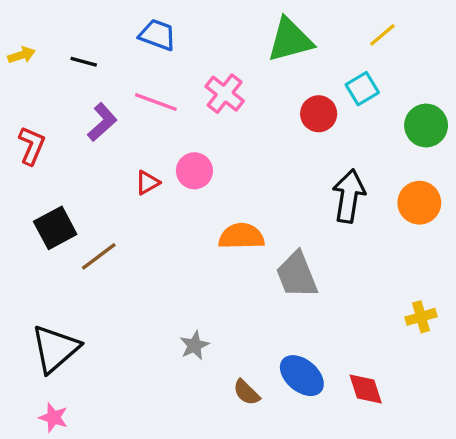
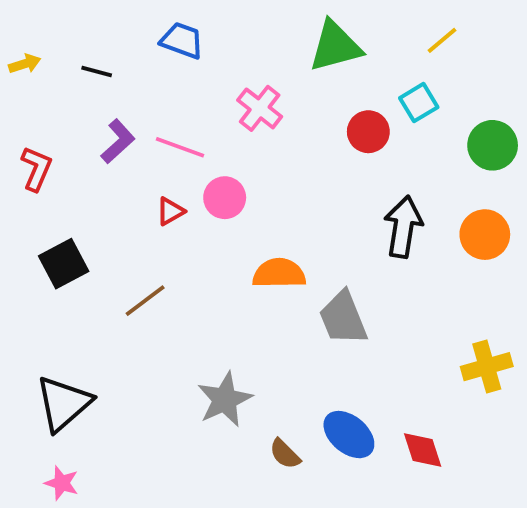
pink line: (156, 102) -> (180, 147), moved
brown line: (99, 256) -> (145, 301), moved
yellow cross: (421, 317) -> (487, 367), size x1.4
gray star: (194, 345) -> (225, 400), size x1.6

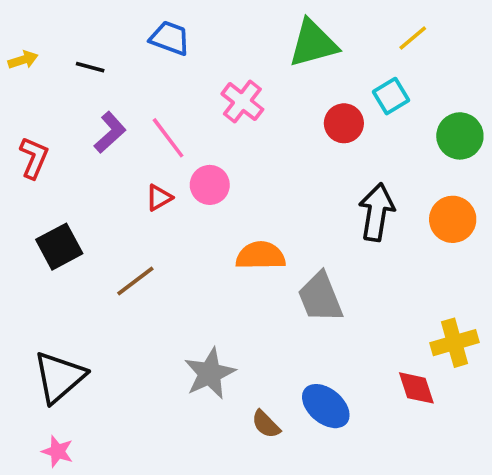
pink line: (180, 147) -> (168, 138), turned 33
red diamond: (423, 450) -> (416, 388), moved

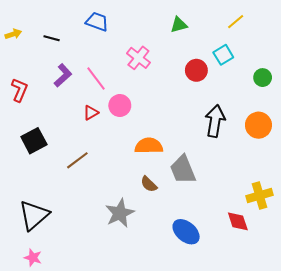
green triangle: (313, 44) -> (179, 25), size x0.6
green circle: (460, 136) -> (263, 78), size x0.7
brown semicircle: (266, 424) -> (149, 184), moved

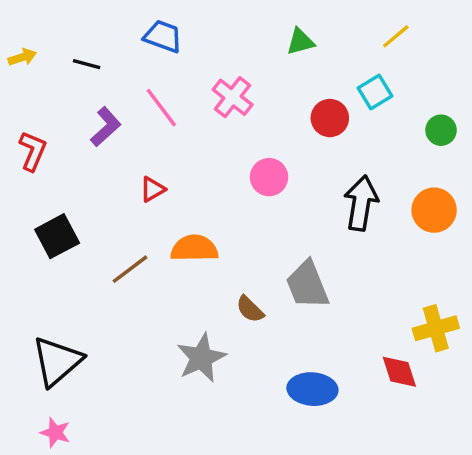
pink line: (96, 79) -> (161, 108), moved
pink circle: (120, 105) -> (269, 177), moved
orange semicircle: (149, 146) -> (194, 248), moved
blue ellipse: (186, 232) -> (312, 389), turned -36

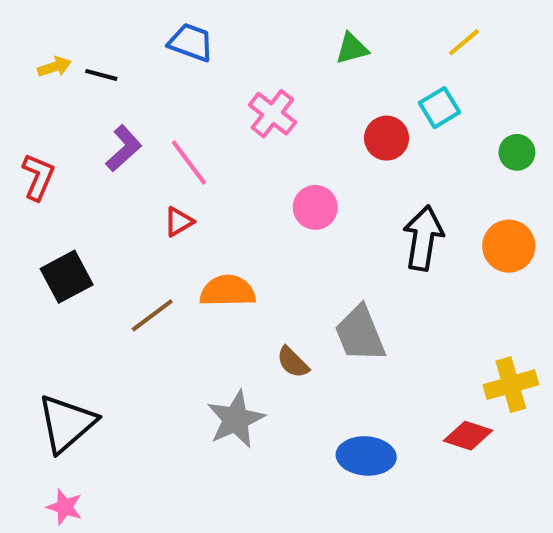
yellow arrow: (22, 57) -> (54, 67), moved
pink line: (161, 108) -> (189, 163), moved
red diamond: (399, 372) -> (468, 436), turned -54

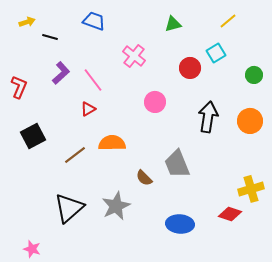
yellow arrow: (54, 67) -> (27, 22), moved
black triangle: (67, 423) -> (69, 208), moved

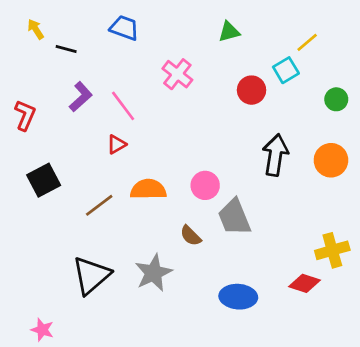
yellow line: (228, 21) -> (307, 42), moved
yellow arrow: (27, 22) -> (36, 29), turned -105
pink circle: (155, 102) -> (205, 185), moved

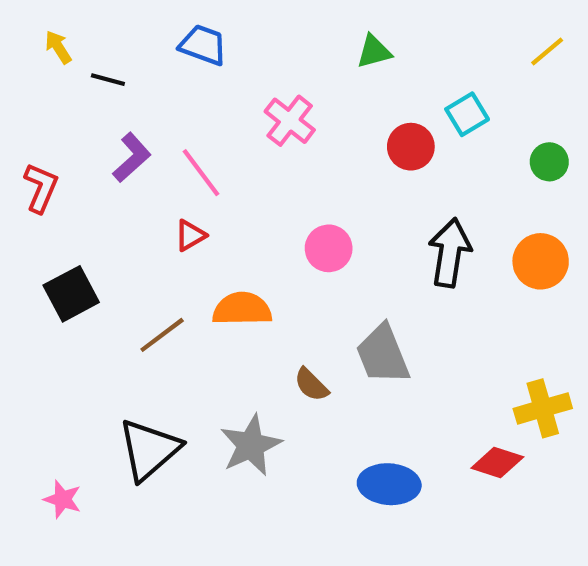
yellow line: (307, 42) -> (547, 52), moved
pink circle: (205, 185) -> (329, 248), moved
pink star: (42, 330) -> (63, 499), moved

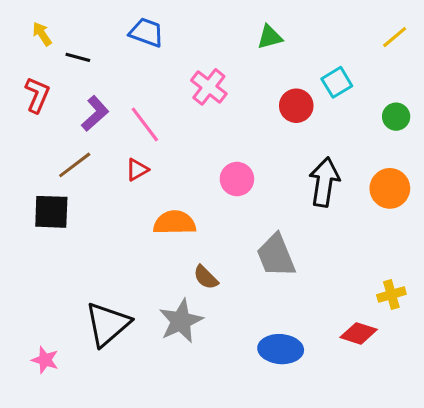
red L-shape: (41, 188) -> (37, 95), moved
black square: (71, 294) -> (51, 212), turned 30
brown line: (162, 335) -> (75, 165), moved
brown semicircle: (311, 385) -> (206, 277), moved
yellow cross: (543, 408) -> (391, 294), size x0.7

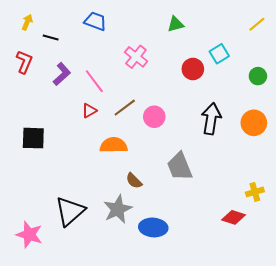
yellow arrow: (42, 34) -> (27, 22), turned 56
brown line: (75, 165) -> (125, 108), moved
blue ellipse: (281, 349) -> (153, 227), moved
pink star: (45, 360) -> (29, 235), size x1.5

